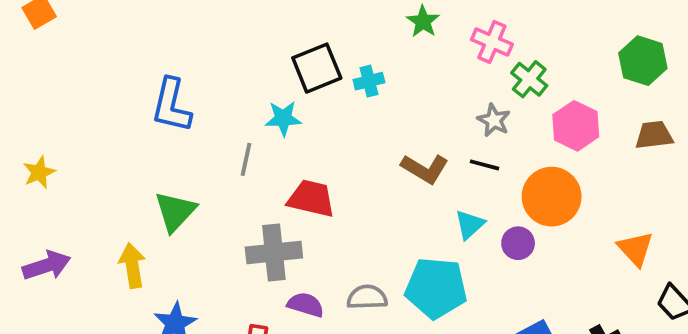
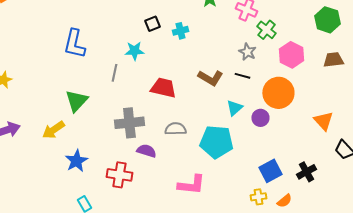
black square: (317, 68) -> (152, 24), size x0.6
red trapezoid: (311, 198) -> (163, 88), moved
yellow arrow: (132, 266) -> (53, 130), turned -115
gray semicircle: (367, 297) -> (175, 129), moved

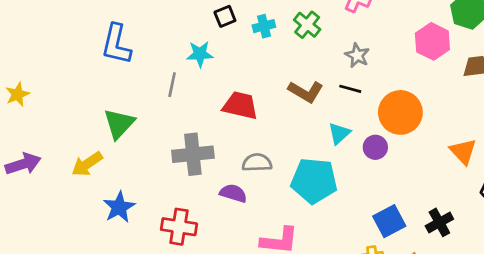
green cross: (266, 30) -> (307, 25), moved
pink hexagon: (291, 55) -> (432, 41), moved
purple semicircle: (146, 151) -> (233, 193), moved

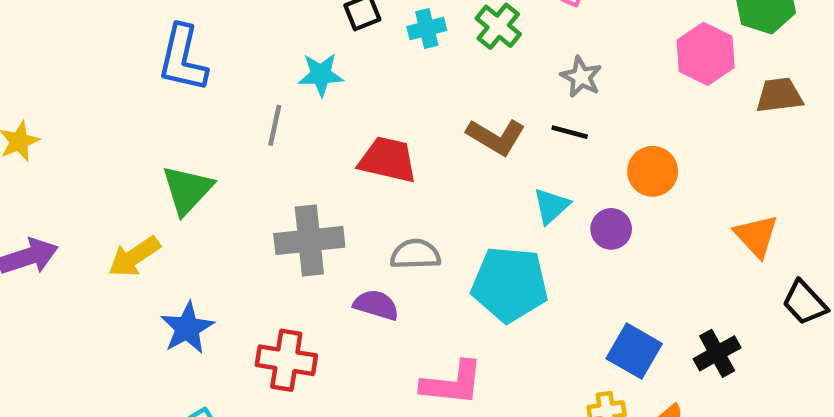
orange circle: (400, 112) -> (653, 171), size x0.7
blue square: (389, 221) -> (634, 351), turned -32

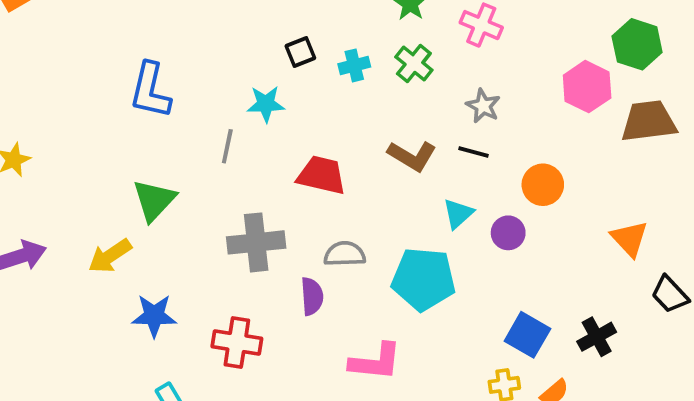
brown trapezoid: (779, 95) -> (649, 121), size x1.4
purple semicircle: (376, 305) -> (312, 296), turned 69
blue star: (187, 328) -> (154, 316), turned 30

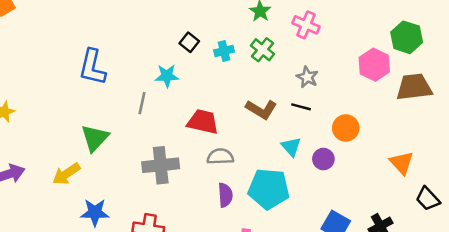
black square: (300, 52) -> (189, 42), turned -30
cyan triangle: (458, 214) -> (291, 147), turned -30
gray semicircle: (345, 254) -> (220, 157), moved
purple semicircle: (312, 296) -> (225, 195), moved

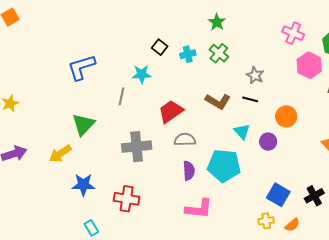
pink cross: (306, 25) -> (293, 33), moved
blue L-shape: (92, 67) -> (81, 67), turned 60
red trapezoid: (203, 122) -> (171, 111), turned -48

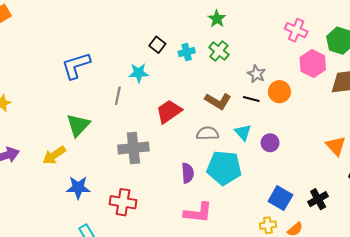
orange circle: (286, 116) -> (279, 92), moved
gray semicircle: (185, 140) -> (207, 133), moved

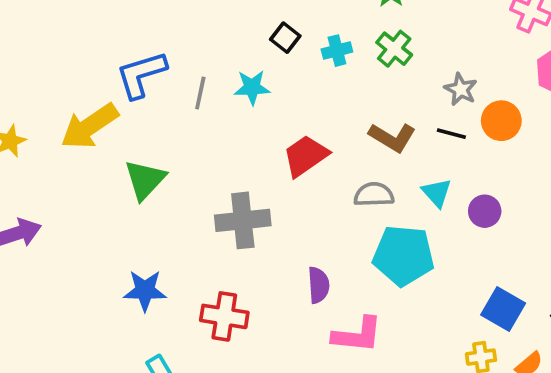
gray line: (118, 96) -> (200, 93), moved
yellow arrow: (54, 155) -> (90, 126), moved, size x1.4
purple semicircle: (188, 173) -> (318, 285), moved

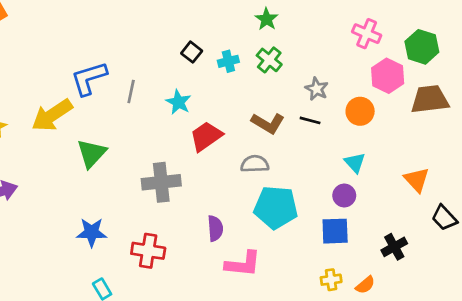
cyan star: (252, 87) -> (178, 102), moved, turned 30
orange circle: (501, 121) -> (360, 111), moved
cyan triangle: (437, 193) -> (355, 163), moved
purple circle: (485, 211) -> (344, 195), moved
blue square: (503, 309) -> (335, 231), moved, turned -32

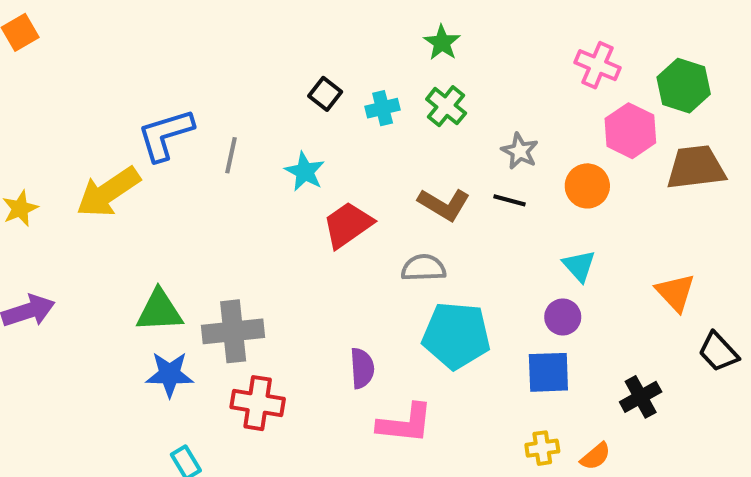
green triangle: (92, 153) -> (159, 311), moved, turned 44
gray cross: (161, 182) -> (233, 331), moved

